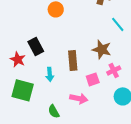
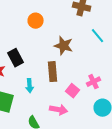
brown star: (102, 49) -> (64, 46), moved
pink square: (93, 79) -> (73, 91), turned -32

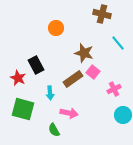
brown rectangle: (53, 72) -> (73, 79), turned 60
pink square: (73, 91) -> (93, 72), moved
pink arrow: (59, 110) -> (69, 113), moved

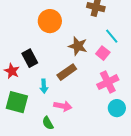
orange circle: (56, 28) -> (50, 21), size x1.5
pink square: (93, 72) -> (103, 53), moved
pink cross: (114, 89) -> (108, 82), size x1.5

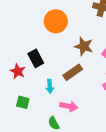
green square: (17, 102) -> (23, 102), size x0.6

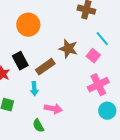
orange circle: (56, 21) -> (28, 25), moved
brown rectangle: (73, 72) -> (45, 67), moved

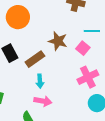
cyan line: (102, 39) -> (92, 31), turned -49
cyan arrow: (34, 89) -> (40, 81), moved

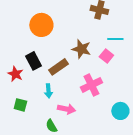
pink cross: (88, 77) -> (91, 85), moved
cyan arrow: (40, 81) -> (48, 91), moved

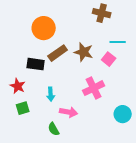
black rectangle: (33, 61) -> (36, 64), turned -54
brown rectangle: (58, 67) -> (58, 53), moved
red star: (15, 74) -> (18, 86), moved
green square: (20, 105) -> (23, 108), turned -32

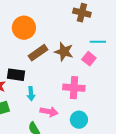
black rectangle: (36, 64) -> (16, 75), moved
pink cross: (94, 88) -> (74, 88), turned 30
cyan circle: (123, 114) -> (79, 120), moved

